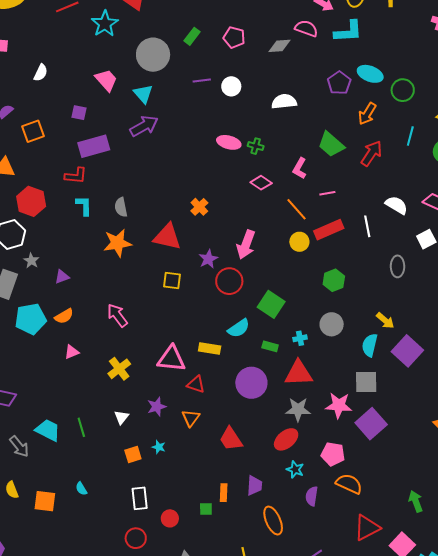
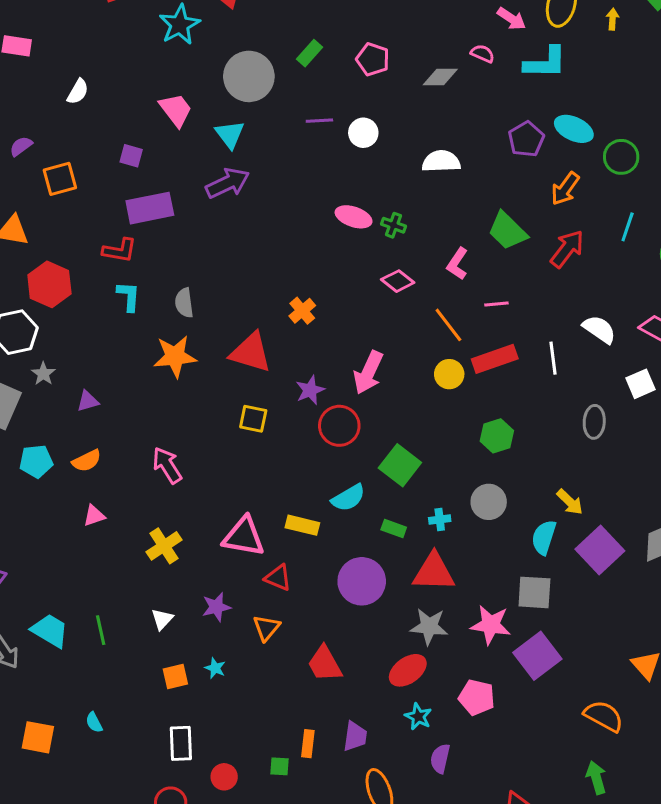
pink semicircle: (306, 28) -> (483, 54), size x0.7
cyan pentagon: (31, 319) -> (36, 461), size x0.7
orange semicircle: (349, 484) -> (604, 716), moved

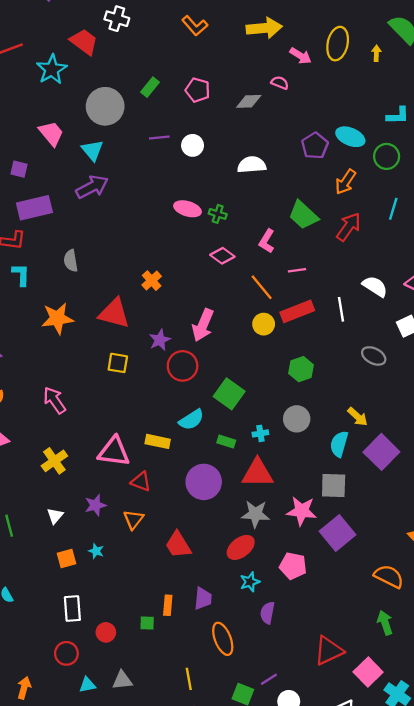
cyan L-shape: (545, 63) -> (398, 116), moved, size x0.7
gray semicircle: (184, 303) -> (71, 261), moved
gray ellipse: (594, 422) -> (374, 356), turned -65
cyan star: (418, 717) -> (250, 582), turned 30

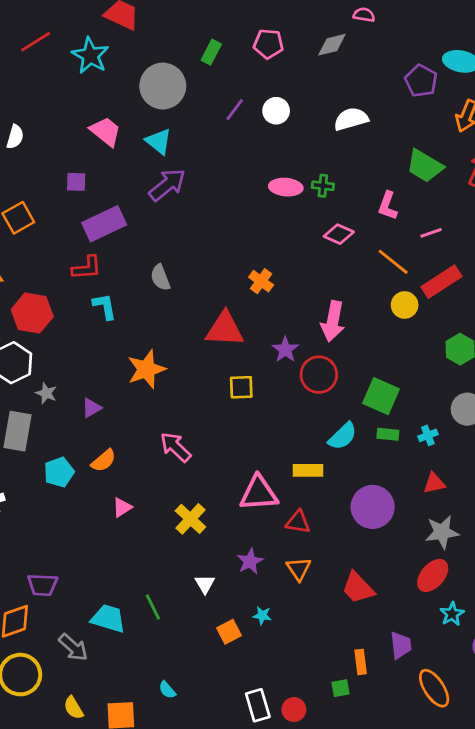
purple line: (159, 138) -> (235, 110), turned -36
orange star: (57, 318) -> (146, 369), moved
green rectangle: (226, 441) -> (388, 434), moved
red triangle: (257, 473) -> (434, 483), size x0.6
white rectangle: (72, 608) -> (258, 705), moved

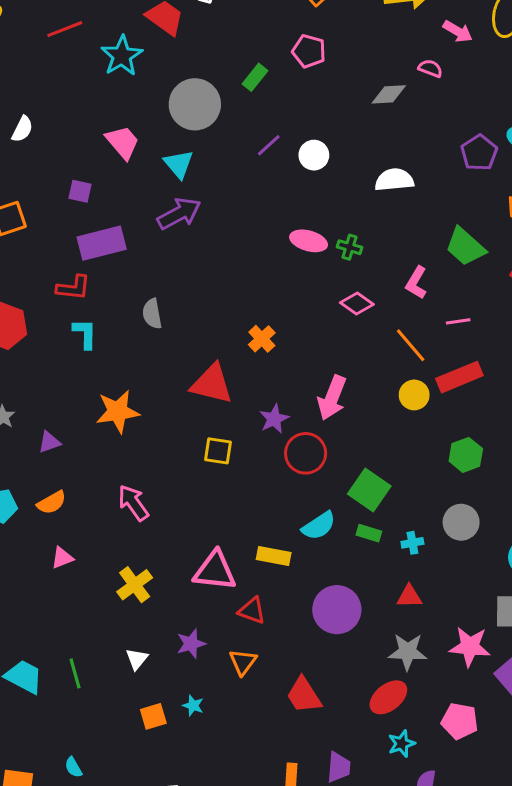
pink pentagon: (268, 44) -> (309, 51), moved

